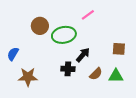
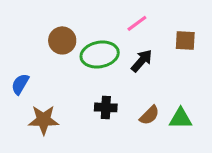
brown square: (119, 49) -> (185, 40), moved
black arrow: (83, 55) -> (142, 61), moved

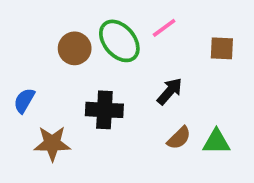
green ellipse: (100, 55) -> (119, 41), moved, turned 60
black arrow: (142, 61) -> (170, 91), moved
black cross: (106, 107) -> (104, 110), moved, size x1.4

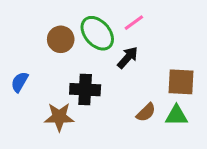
brown square: (222, 48) -> (181, 82), moved, size x1.4
black arrow: (170, 91) -> (128, 58), moved
brown star: (52, 143) -> (59, 117), moved

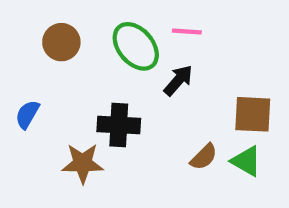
pink line: (134, 23) -> (187, 31), turned 40
brown circle: (61, 39) -> (61, 42), moved
green triangle: (176, 115) -> (246, 161), turned 30

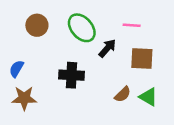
pink line: (187, 31) -> (132, 25), moved
brown square: (253, 114) -> (142, 59), moved
brown star: (83, 163) -> (24, 98), moved

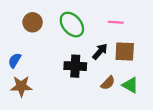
black arrow: (107, 48) -> (100, 51), moved
black cross: (72, 75) -> (75, 66), moved

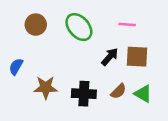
black cross: (75, 66) -> (84, 94), moved
brown star: (21, 86) -> (46, 88), moved

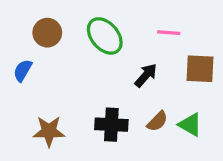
brown square: (137, 57) -> (200, 69), moved
blue semicircle: (16, 67) -> (23, 70), moved
brown star: (46, 88) -> (49, 131), moved

